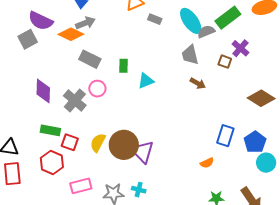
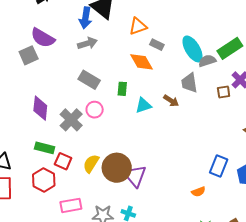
orange diamond: (71, 34) -> (142, 62), moved, turned 30
brown square: (225, 62) -> (224, 92), turned -32
brown arrow: (198, 83) -> (171, 101), moved

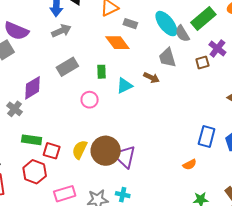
gray semicircle: (207, 61) -> (182, 34), turned -96
gray rectangle: (89, 80) -> (67, 67), turned -55
purple diamond: (40, 108) -> (32, 88), moved, turned 60
pink circle: (95, 110) -> (90, 100), moved
gray cross: (71, 120) -> (15, 109), moved, size x0.7

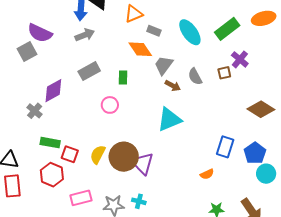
gray semicircle: (182, 34) -> (195, 77), moved
gray trapezoid: (167, 58) -> (164, 65), moved, turned 50
cyan triangle: (124, 86) -> (169, 119), moved, size x1.5

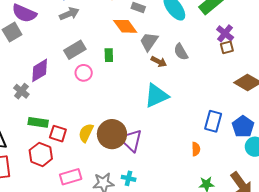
brown square: (224, 73) -> (227, 47), moved
pink circle: (110, 105) -> (84, 73), moved
orange semicircle: (207, 174) -> (196, 149), turned -64

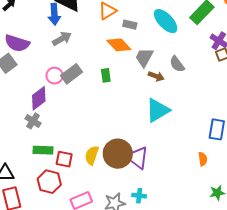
pink circle: (84, 73) -> (55, 76), moved
gray cross: (21, 91) -> (33, 121), moved

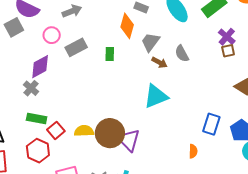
orange diamond: (119, 45) -> (127, 26), turned 50
pink circle: (55, 76) -> (52, 35), moved
yellow semicircle: (92, 155) -> (84, 131), turned 60
red square: (64, 159) -> (56, 130), turned 30

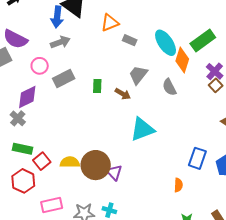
orange diamond: (127, 26) -> (182, 60), moved
brown square: (228, 51) -> (216, 85), turned -32
brown arrow: (159, 62) -> (123, 94), moved
purple triangle: (129, 140) -> (114, 172), size x0.7

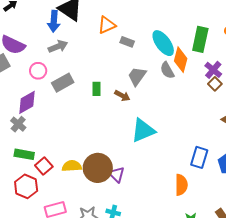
green rectangle: (203, 40) -> (200, 39), turned -40
gray semicircle: (169, 87) -> (167, 70), moved
orange semicircle: (178, 185) -> (181, 185), size x1.5

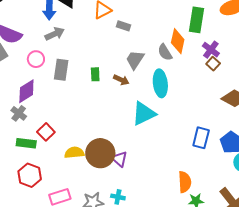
cyan ellipse: (163, 43) -> (160, 83), moved, turned 32
gray rectangle: (63, 83) -> (61, 70), turned -50
red square: (44, 166) -> (46, 132), moved
orange semicircle: (181, 185) -> (185, 182), moved

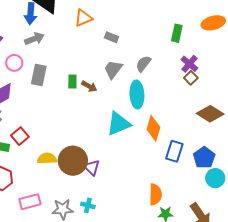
green rectangle: (196, 20) -> (177, 33), size x0.7
gray rectangle: (124, 26) -> (112, 37), moved
orange diamond: (178, 41) -> (153, 128), moved
gray semicircle: (165, 52) -> (143, 64), turned 66
brown arrow: (121, 80) -> (89, 86), moved

